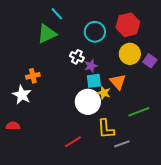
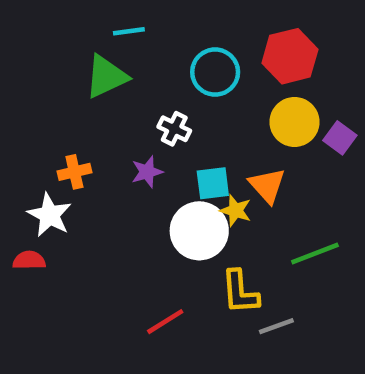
cyan line: (57, 14) -> (129, 31), turned -56
purple star: (91, 66) -> (147, 172), moved
red semicircle: (13, 126) -> (29, 260), moved

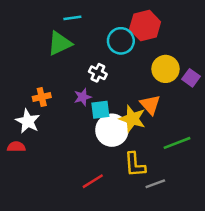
red hexagon: (290, 56) -> (145, 26), moved
cyan square: (213, 183) -> (100, 110), moved
yellow star: (236, 210) -> (132, 119), size x1.5

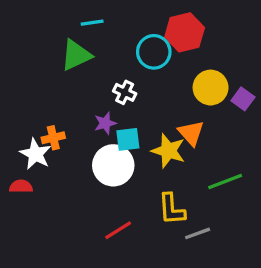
orange cross: (42, 97) -> (53, 138), moved
white circle: (112, 130) -> (113, 165), moved

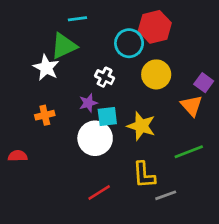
yellow circle: (211, 88) -> (156, 74), moved
orange triangle: (191, 133) -> (191, 106), moved
white star: (35, 154) -> (46, 68), moved

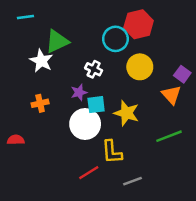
cyan line: (77, 19) -> (25, 17), moved
yellow L-shape: (144, 175) -> (112, 152), moved
gray line: (166, 195) -> (132, 181), moved

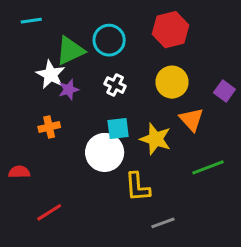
cyan circle: (115, 39) -> (109, 40), moved
purple star: (79, 92) -> (69, 90), moved
orange triangle: (171, 95) -> (191, 120), moved
red line: (89, 173) -> (49, 212), moved

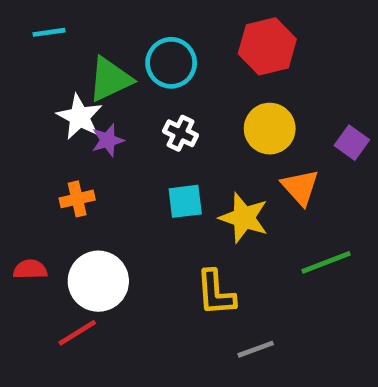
white circle: (105, 152) -> (98, 281), moved

